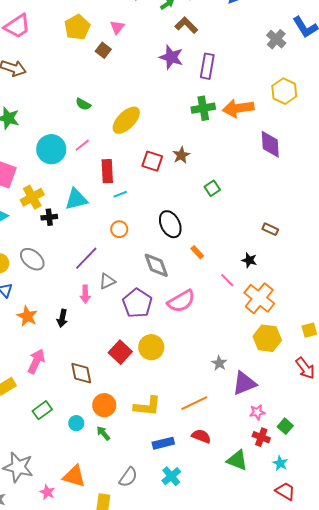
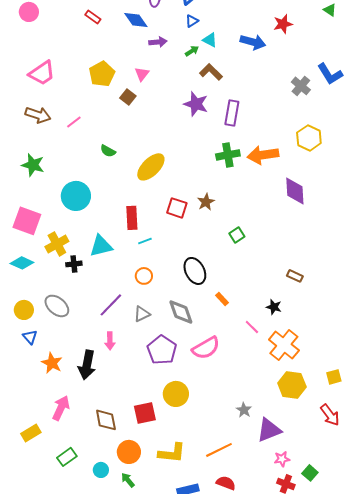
pink line: (82, 145) -> (74, 122), moved
gray triangle: (107, 281) -> (142, 314), moved
black arrow: (62, 318) -> (87, 365), size x1.6
red square: (120, 352) -> (145, 413), moved, turned 35

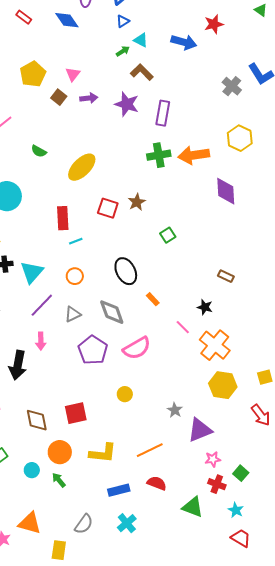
purple arrow: (158, 42) -> (89, 98), moved
cyan triangle: (101, 246) -> (32, 272), moved, turned -35
yellow circle: (176, 394) -> (125, 394), moved, size x0.6

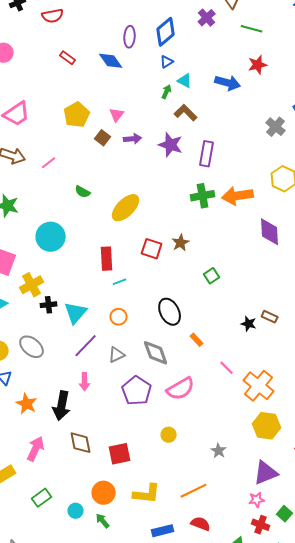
green arrow: (123, 51) -> (167, 92), turned -32
black star: (205, 307) -> (249, 324), moved
brown diamond: (37, 420) -> (81, 443), moved
purple triangle: (200, 430) -> (266, 473), moved

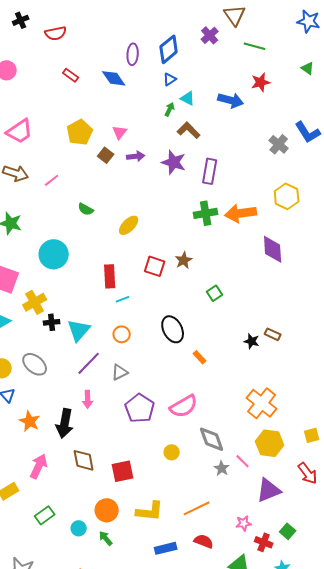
yellow ellipse: (126, 208) -> (129, 225), size x0.7
gray diamond: (156, 353) -> (212, 439), moved
pink line: (227, 368) -> (243, 461), moved
pink star: (257, 500) -> (244, 523), moved

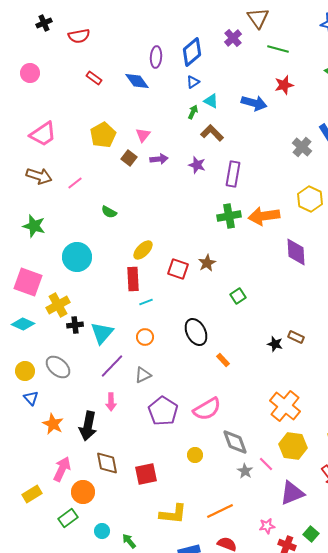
purple star: (174, 162) -> (197, 165), size x0.7
yellow ellipse: (129, 225) -> (143, 250), moved
orange circle: (107, 510) -> (83, 492), moved

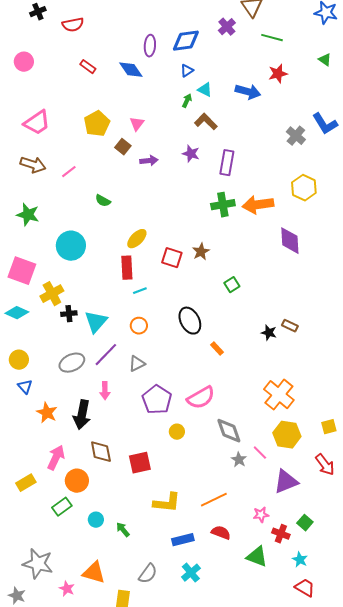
blue diamond: (192, 52) -> (186, 41), turned 32
purple arrow: (159, 159) -> (149, 161), moved
gray ellipse: (58, 367) -> (72, 363), moved, turned -65
yellow circle: (195, 455) -> (177, 432), moved

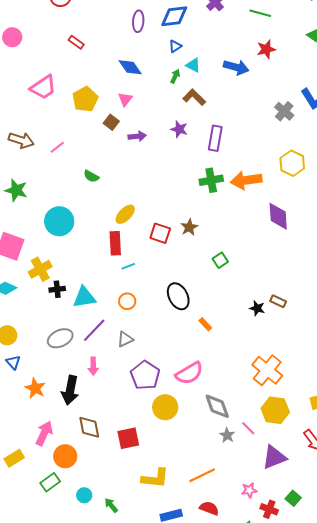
blue diamond: (131, 70) -> (130, 67), moved
pink trapezoid: (37, 123) -> (43, 87), moved
cyan triangle: (96, 322) -> (84, 297), turned 40
yellow circle: (177, 432) -> (165, 407), size x1.6

